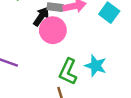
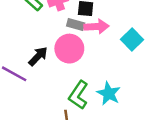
black arrow: (41, 16) -> (38, 56), moved

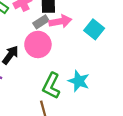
gray rectangle: (76, 25) -> (41, 22), turned -42

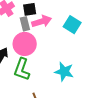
gray rectangle: (41, 22) -> (25, 24), turned -64
green L-shape: (51, 86) -> (22, 69), moved

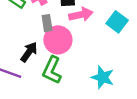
gray rectangle: (25, 24) -> (47, 23), moved

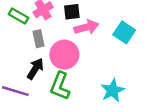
gray rectangle: (47, 23) -> (38, 39), moved
cyan star: (103, 77) -> (113, 90), turned 30

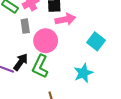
cyan square: (124, 32) -> (96, 41), moved
black arrow: (35, 69) -> (21, 62), moved

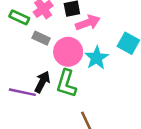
gray rectangle: (25, 26) -> (41, 38), turned -48
cyan star: (83, 73) -> (97, 58), moved

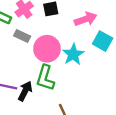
pink arrow: (88, 23) -> (86, 19), moved
black arrow: (42, 82) -> (25, 91), moved

